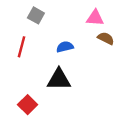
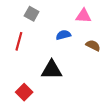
brown semicircle: (106, 38) -> (93, 46), moved
blue semicircle: (65, 47) -> (63, 35), moved

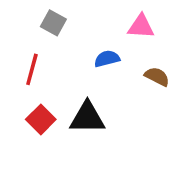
red square: (24, 92) -> (41, 119), moved

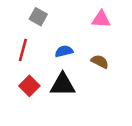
blue semicircle: (107, 59) -> (64, 51), moved
brown semicircle: (157, 77) -> (100, 62), moved

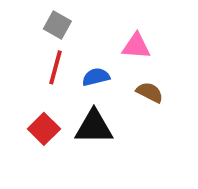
pink triangle: (101, 19) -> (136, 46), moved
red line: (23, 50) -> (55, 67), moved

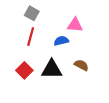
blue semicircle: (96, 77) -> (61, 41), moved
brown semicircle: (150, 92) -> (81, 65), moved

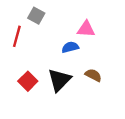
red line: (31, 37) -> (17, 36), moved
black triangle: (52, 69) -> (59, 80), turned -45

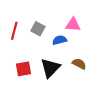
gray square: (36, 16) -> (38, 29), moved
red square: (28, 81) -> (24, 69), turned 35

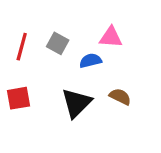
red square: (24, 69) -> (19, 98), moved

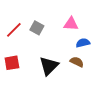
red line: (22, 47) -> (14, 30), turned 30
blue semicircle: (90, 61) -> (83, 43), moved

